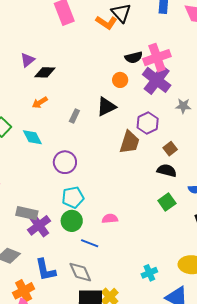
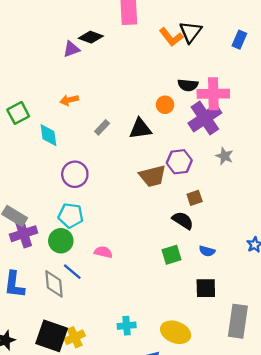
black diamond: (45, 72) -> (91, 37), moved
brown trapezoid: (130, 142) -> (153, 176), turned 40
gray diamond: (80, 272) -> (54, 284), moved

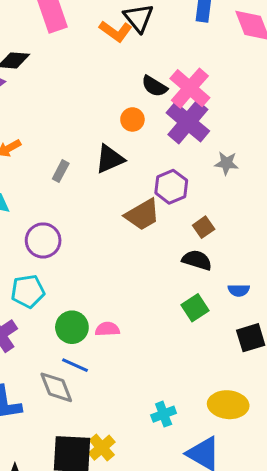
black semicircle: (188, 85) -> (154, 86), turned 42
pink cross: (213, 94) -> (190, 88), turned -32
cyan pentagon: (71, 216) -> (28, 291), moved
green circle: (61, 241) -> (72, 327), moved

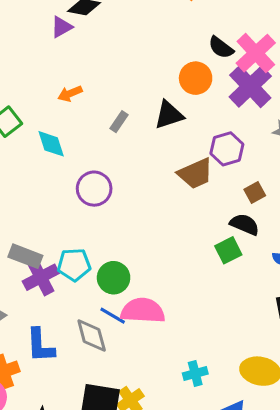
orange circle: (132, 119) -> (196, 78), size x1.4
cyan pentagon: (28, 291) -> (74, 265), moved
green square: (195, 308) -> (228, 250), moved
pink semicircle: (107, 329) -> (143, 311), moved, size x1.8

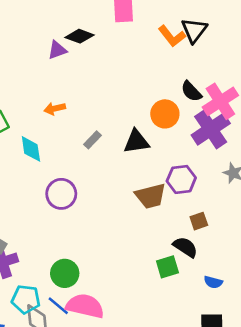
cyan pentagon: (74, 265) -> (26, 299), moved

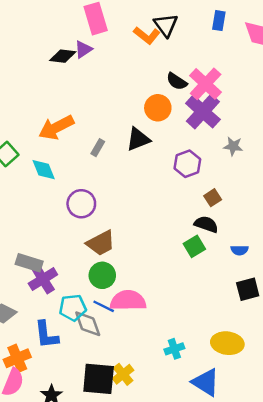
purple triangle: (57, 50) -> (83, 49), moved
orange arrow: (55, 109) -> (56, 127), size x1.8
brown trapezoid: (151, 196) -> (101, 243), moved

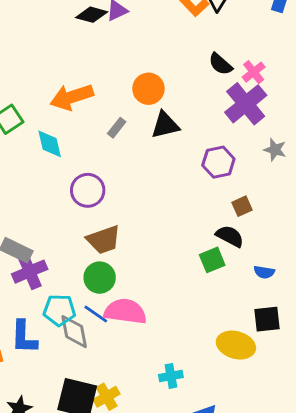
pink cross: (206, 84) -> (254, 72), size x0.6
orange circle: (158, 108) -> (148, 89), moved
yellow ellipse: (227, 343) -> (236, 345), moved

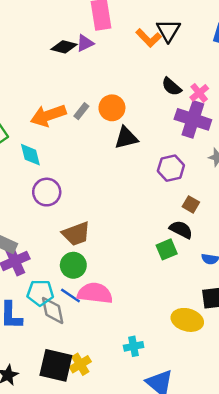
purple cross: (246, 104) -> (193, 119), turned -32
gray rectangle: (117, 128) -> (81, 111), moved
purple circle: (88, 190) -> (47, 192), moved
brown square: (242, 206) -> (191, 204), turned -35

